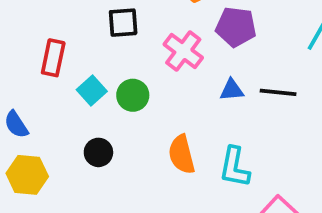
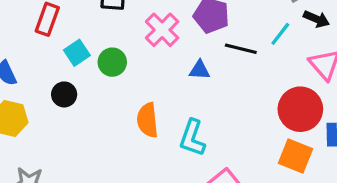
black line: (278, 92) -> (241, 49), moved
black circle: (98, 152) -> (64, 94), moved

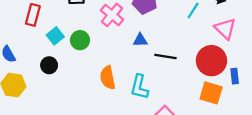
black line: (241, 49) -> (166, 57), moved

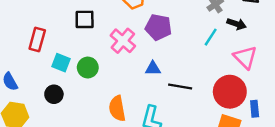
cyan square: (55, 36) -> (61, 63), turned -30

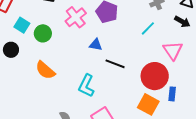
black arrow: (237, 24) -> (182, 22), moved
orange semicircle: (117, 108) -> (45, 70), moved, turned -50

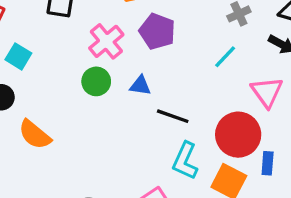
green circle: (43, 33) -> (96, 81), moved
orange semicircle: (45, 70) -> (35, 135), moved
cyan L-shape: (86, 86) -> (185, 161), moved

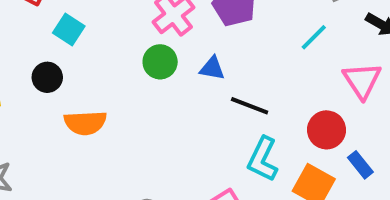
orange semicircle: (35, 135) -> (85, 123), turned -44
red circle: (238, 135) -> (327, 130), size x0.7
blue rectangle: (268, 163) -> (360, 165), turned -45

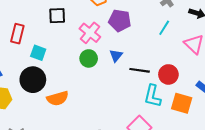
blue triangle: (212, 68) -> (116, 56), turned -48
black circle: (47, 77) -> (33, 80), size x1.6
red circle: (327, 130) -> (168, 74), moved

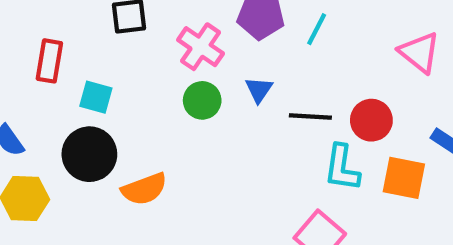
cyan line: (164, 28) -> (317, 29), moved

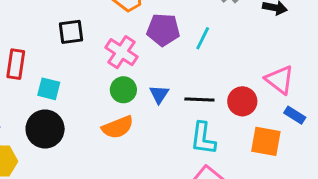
pink triangle: (419, 52) -> (280, 80), moved
blue triangle: (259, 90) -> (159, 94), moved
cyan L-shape: (342, 168) -> (203, 138), moved
orange semicircle: (144, 189) -> (118, 127), moved

